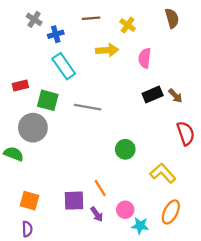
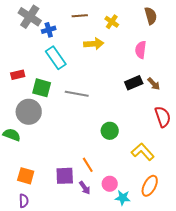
gray cross: (34, 19) -> (30, 17), size x1.6
pink semicircle: (145, 58) -> (141, 50), moved

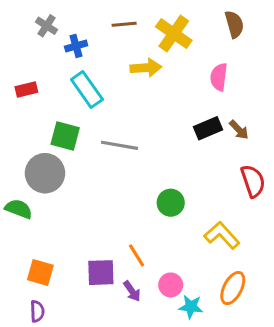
gray cross: (30, 17) -> (47, 26), size x0.6
yellow cross: (112, 22) -> (174, 34), size x1.6
red rectangle: (18, 75) -> (26, 89), moved

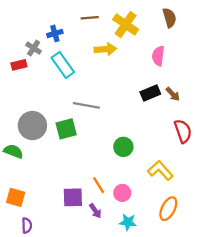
gray cross: (47, 26) -> (34, 48), moved
green square: (65, 136) -> (66, 129), moved, turned -30
orange square: (40, 273) -> (16, 197), moved
pink circle: (171, 285) -> (122, 193), moved
cyan star: (191, 307) -> (128, 222), moved

